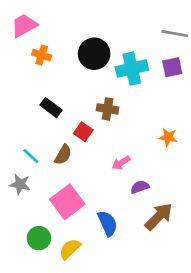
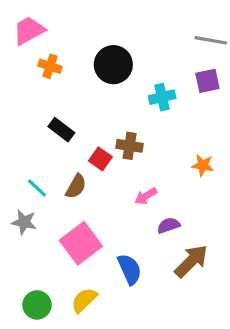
cyan cross: (132, 69) -> (162, 97), moved, size x0.7
brown cross: (108, 109) -> (130, 146), moved
green circle: (39, 238) -> (37, 305), moved

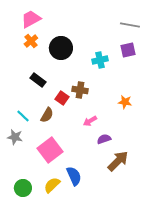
pink trapezoid: (29, 31) -> (31, 19), moved
black circle: (113, 65) -> (61, 48), moved
orange cross: (50, 66) -> (31, 41), turned 32
blue semicircle: (130, 269) -> (74, 176), moved

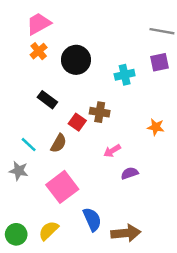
brown arrow: (118, 161) -> (126, 233), moved, turned 40
yellow semicircle: (52, 185) -> (49, 231), moved
green circle: (23, 188) -> (16, 234), moved

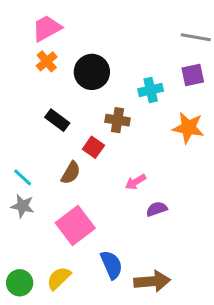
brown cross: (100, 112) -> (117, 120), moved
orange star: (156, 127) -> (188, 128), moved, size x1.5
cyan line: (29, 145) -> (23, 177), moved

